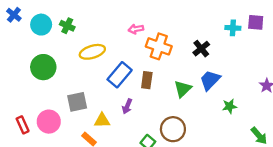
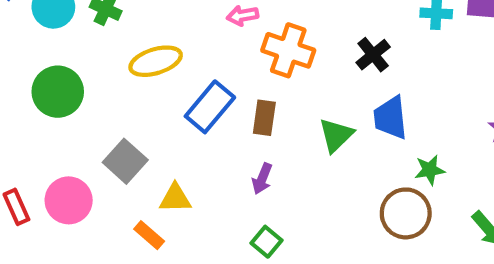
blue trapezoid: (210, 80) -> (390, 118), turned -50
gray square: (77, 102) -> (125, 161), turned -36
purple arrow: (127, 106) -> (262, 179), moved
brown circle: (173, 129) -> (406, 213), moved

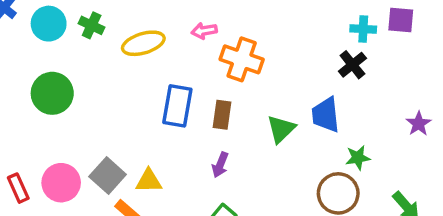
black cross: (373, 55) -> (352, 65), moved
yellow ellipse: (156, 61) -> (143, 43), moved
blue rectangle: (210, 107) -> (177, 106), turned -30
gray square: (125, 161) -> (108, 176), moved

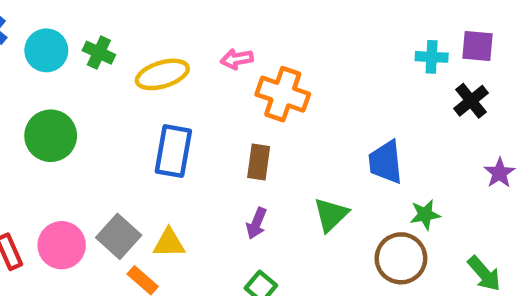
black cross: (352, 65) -> (471, 101), moved
blue rectangle: (177, 106) -> (173, 151), moved
green triangle: (281, 129) -> (331, 215), moved

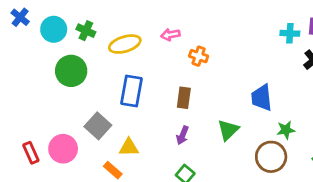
orange cross: (283, 94) -> (199, 56), size x0.6
green circle: (51, 136) -> (71, 71), moved
gray square: (119, 236) -> (98, 126), moved

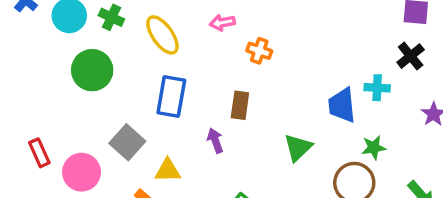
cyan cross: (290, 33) -> (377, 88), moved
yellow ellipse: (125, 44) -> (162, 35), turned 72
purple arrow: (182, 135) -> (215, 140), moved, turned 138
red rectangle: (31, 153) -> (39, 153), moved

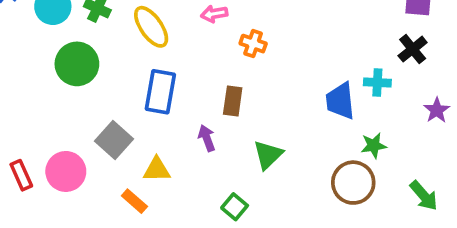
green triangle: (298, 148) -> (268, 155), moved
red rectangle: (39, 153) -> (21, 175), moved

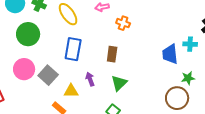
purple arrow: (207, 138) -> (90, 79), moved
green triangle: (268, 155) -> (119, 83), moved
pink circle: (66, 171) -> (24, 69), moved

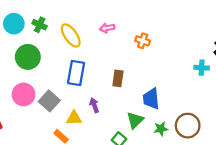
orange cross: (123, 23) -> (143, 41), moved
blue trapezoid: (170, 54) -> (151, 99), moved
green star: (188, 78) -> (161, 129), moved
green triangle: (119, 83) -> (135, 120), moved

